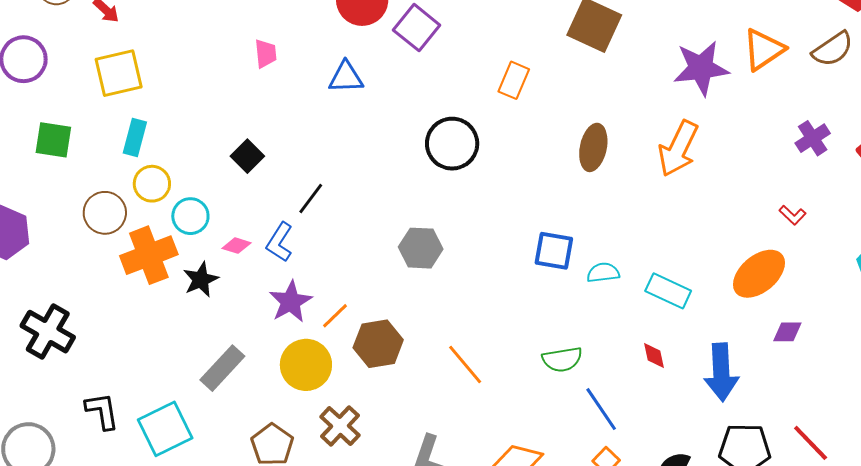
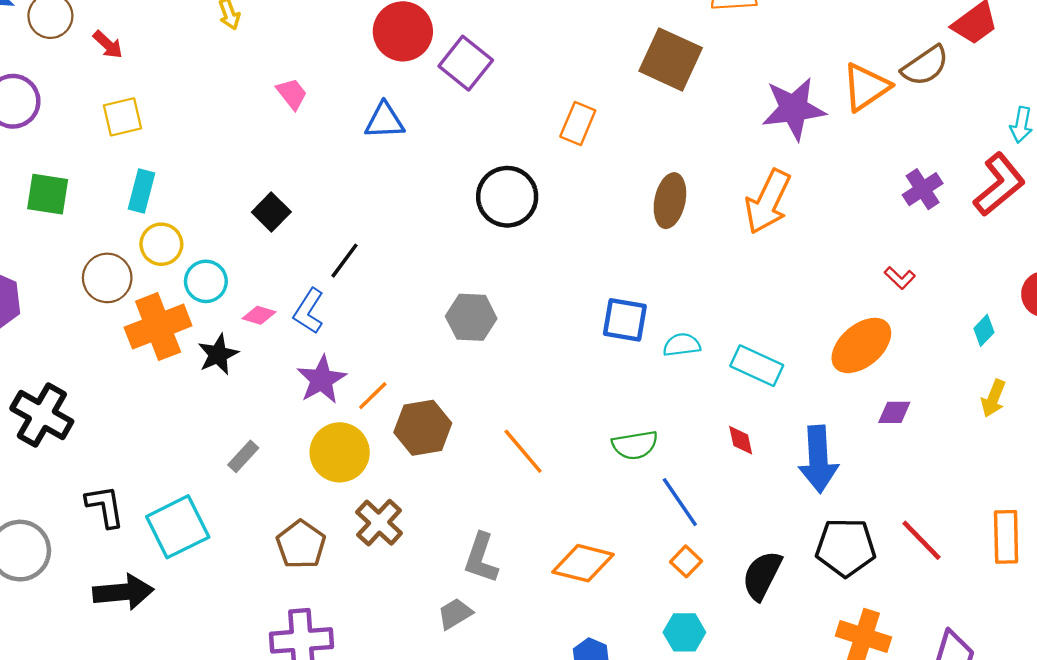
brown semicircle: (833, 49) -> (925, 66), moved
pink trapezoid: (266, 54) -> (292, 94), turned -32
yellow square: (119, 73) -> (122, 117), size x0.7
gray rectangle: (222, 368) -> (243, 456), size x0.6

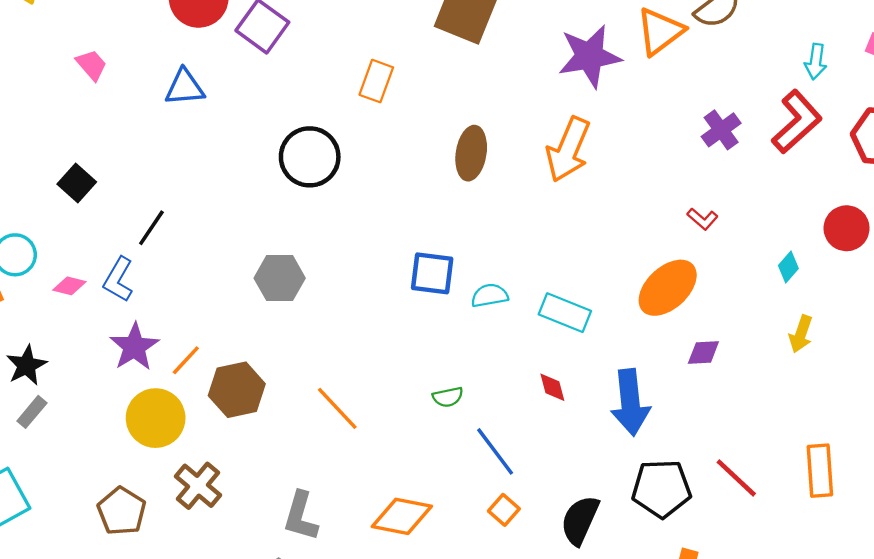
black star: (218, 354) -> (26, 365), moved
green semicircle: (635, 445) -> (448, 397), size x0.7
gray rectangle: (243, 456) -> (32, 412), moved

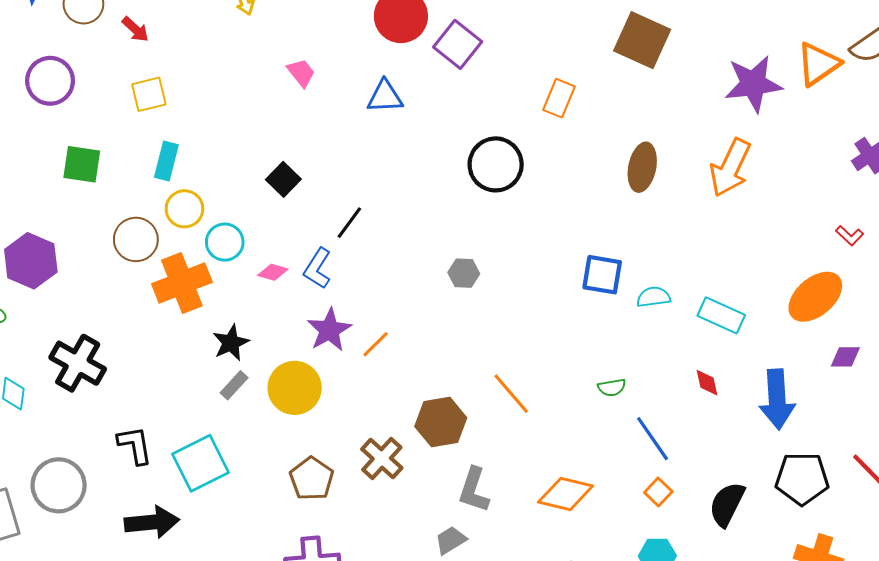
gray hexagon: (280, 278) -> (464, 273), size x0.7
brown hexagon: (237, 390) -> (441, 422), moved
yellow circle: (156, 418) -> (295, 388), moved

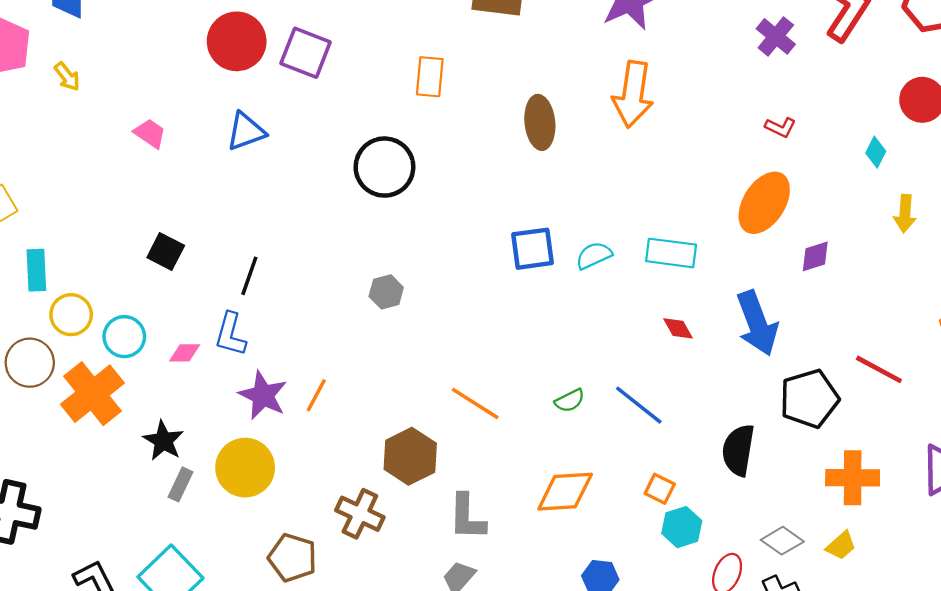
green semicircle: (612, 387) -> (570, 401), moved
orange square: (658, 492) -> (660, 489), moved

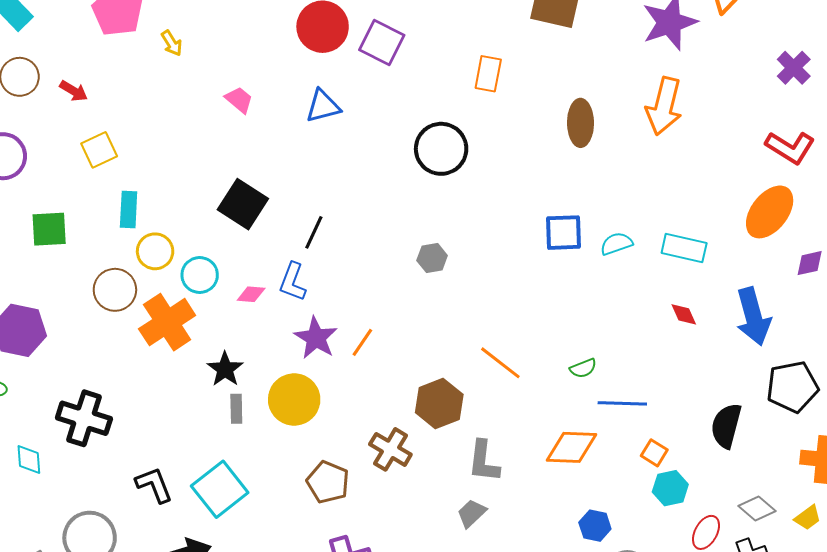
red L-shape: (780, 127) -> (790, 147), size x1.8
black square: (166, 251) -> (243, 204), size x1.5
blue line: (639, 405) -> (622, 403), moved, turned -42
gray rectangle: (180, 484) -> (236, 409), turned -32

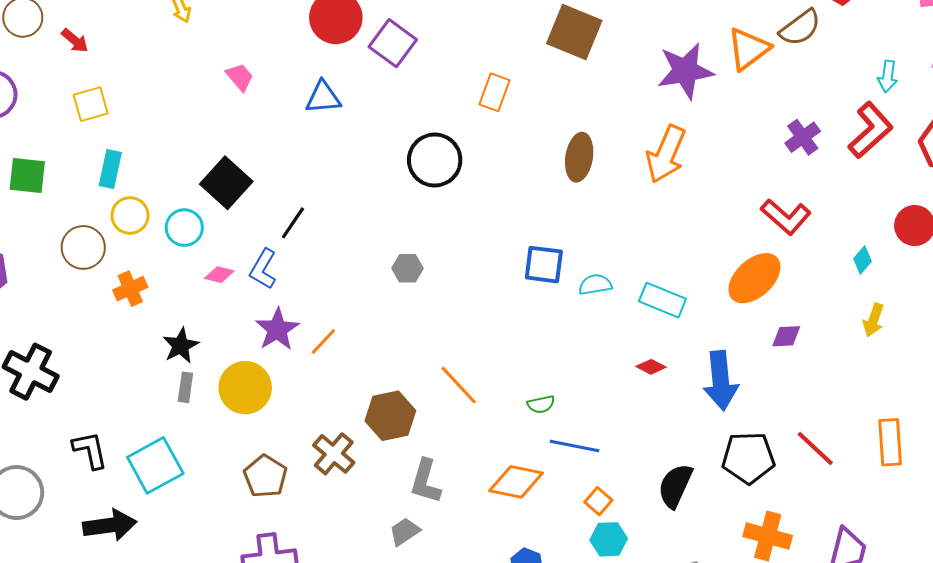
cyan circle: (200, 275) -> (184, 228), moved
red diamond: (684, 314) -> (651, 367), turned -48
orange cross: (167, 322) -> (130, 289), size x0.6

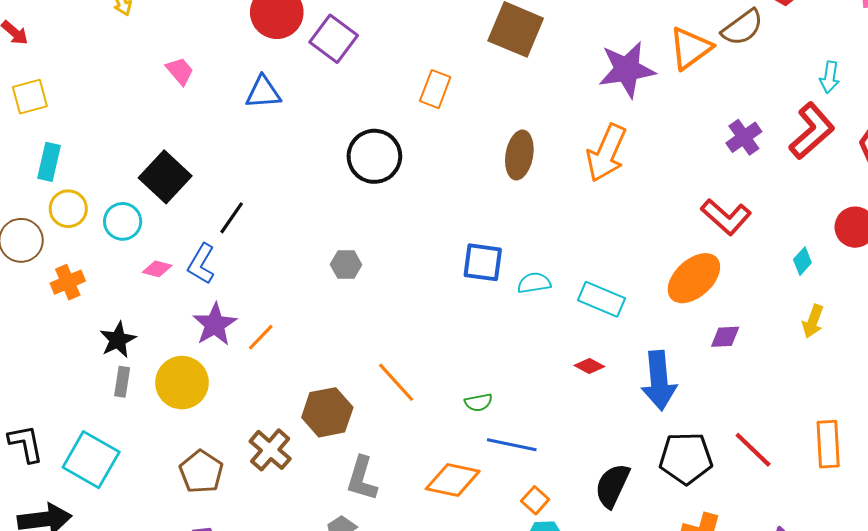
cyan square: (155, 465) -> (91, 460), turned -32

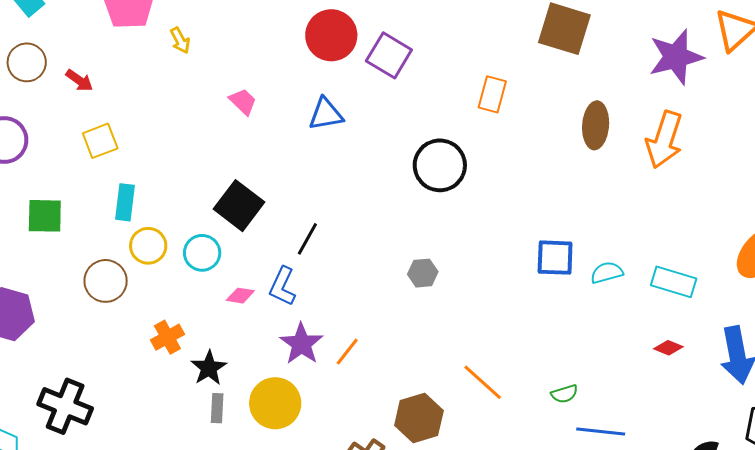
brown ellipse: (519, 155) -> (596, 125), moved
orange cross: (68, 282) -> (167, 337), moved

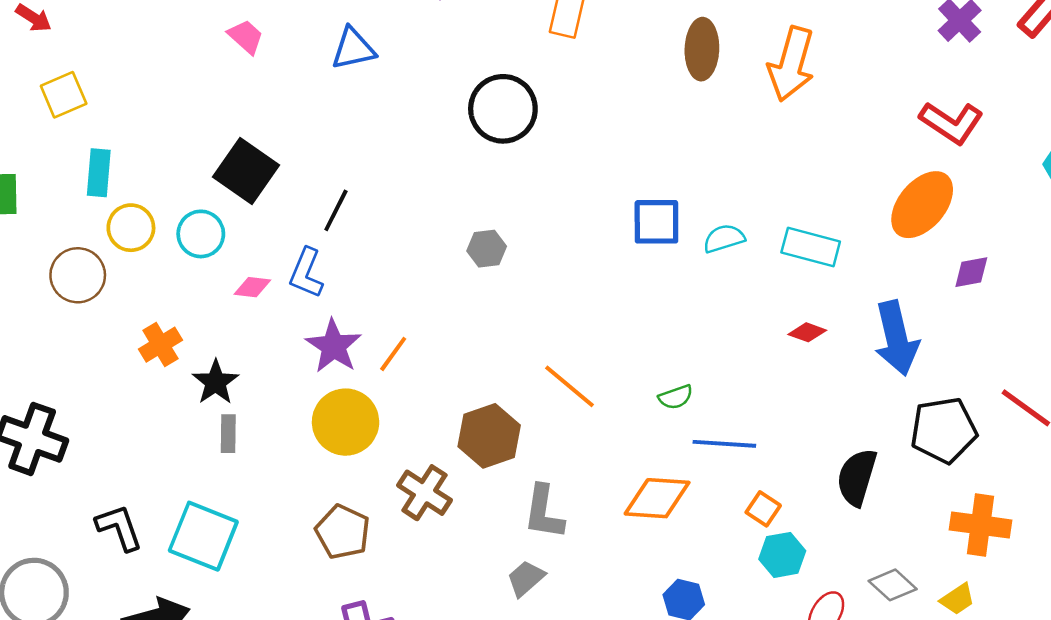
yellow circle: (275, 403) -> (346, 422), moved

